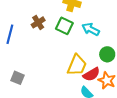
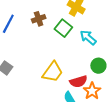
yellow trapezoid: (77, 65) -> (53, 72), moved

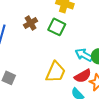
cyan arrow: (88, 37) -> (84, 55), moved

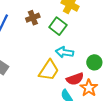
cyan arrow: (84, 55) -> (64, 52), moved, turned -30

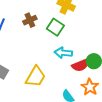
yellow trapezoid: (49, 70) -> (35, 77), moved
red semicircle: (75, 79) -> (80, 65), moved

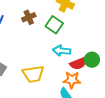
yellow trapezoid: (35, 77) -> (33, 74), turned 50
orange star: (90, 87) -> (72, 80), moved, turned -30

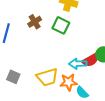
cyan arrow: (62, 51) -> (78, 64), moved
orange star: (72, 80) -> (69, 82), moved

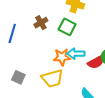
cyan arrow: (78, 64) -> (76, 54), moved
orange star: (69, 82) -> (62, 57), moved

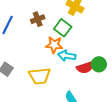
orange star: (62, 57) -> (54, 45), moved

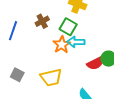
orange star: (54, 45) -> (62, 45), turned -30
cyan arrow: (67, 56) -> (76, 42), moved

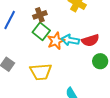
green square: (68, 27) -> (41, 31), moved
red semicircle: (95, 63) -> (90, 40), moved

